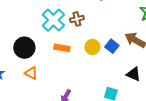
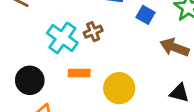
blue square: (112, 46) -> (145, 15), moved
yellow circle: (92, 47) -> (119, 88), moved, size x1.5

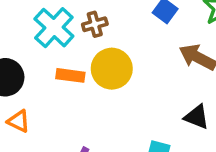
yellow circle: (119, 88) -> (112, 69), moved

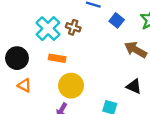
brown cross: (95, 24) -> (73, 27), turned 32
yellow circle: (112, 69) -> (71, 86), moved

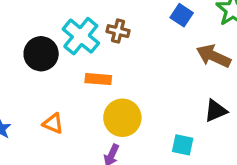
black circle: (17, 58) -> (41, 54), moved
black triangle: (134, 86) -> (216, 111), turned -42

